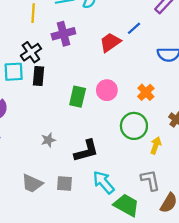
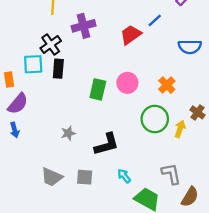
yellow arrow: (156, 145) -> (180, 129), moved
cyan arrow: (104, 182) -> (124, 176), size x0.6

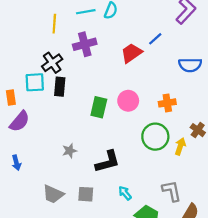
orange cross: (167, 85) -> (167, 103), turned 35
blue arrow: (15, 130) -> (16, 163), moved

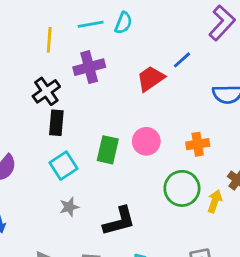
cyan square: (35, 82) -> (63, 166), moved, turned -30

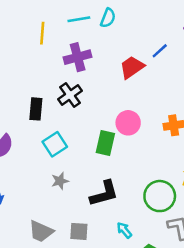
black cross: (46, 91) -> (70, 95), moved
black rectangle: (56, 123) -> (36, 109), moved
green rectangle: (108, 150) -> (105, 143), moved
green circle: (182, 188) -> (160, 196), moved

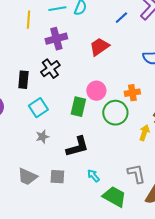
blue line: (160, 51) -> (121, 18), moved
green circle: (160, 196) -> (115, 113), moved

